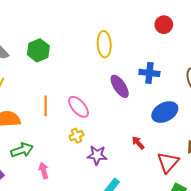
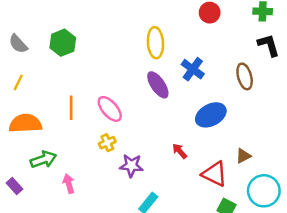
yellow ellipse: (104, 44) -> (155, 43), moved
blue cross: (149, 73) -> (193, 69), turned 30
red triangle: (168, 162) -> (214, 174), turned -45

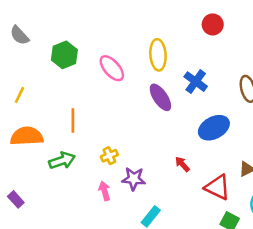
gray semicircle: (18, 44) -> (19, 35), moved
pink ellipse: (110, 109) -> (112, 68), moved
green arrow: (43, 159) -> (62, 161), moved
pink arrow: (69, 184) -> (105, 191), moved

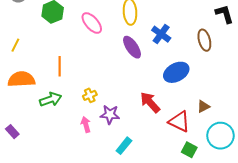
red arrow: (182, 164) -> (150, 102), size x1.6

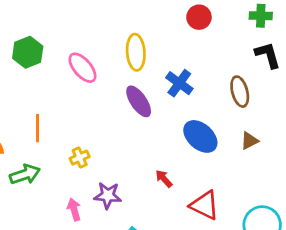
blue ellipse: (176, 72) -> (200, 136), turned 70
yellow cross: (90, 95) -> (80, 158), moved
red arrow: (150, 102) -> (164, 179), size x0.6
brown triangle: (203, 106) -> (250, 141), moved

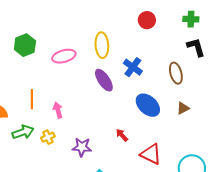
pink ellipse: (82, 68) -> (64, 56), turned -65
yellow cross: (80, 158) -> (48, 137), moved
pink arrow: (74, 209) -> (58, 110), moved

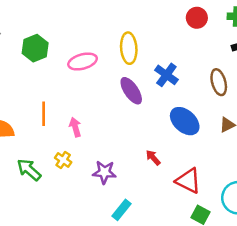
red circle: (147, 20) -> (197, 18), moved
green arrow: (23, 132) -> (29, 170), moved, turned -120
yellow cross: (48, 137) -> (63, 160), turned -32

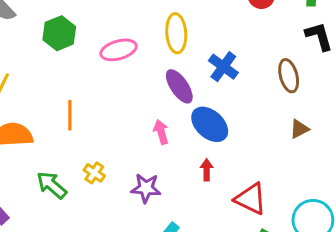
blue ellipse: (185, 121) -> (210, 124), moved
pink arrow: (75, 127) -> (161, 132), moved
red arrow: (153, 158) -> (207, 170), turned 42

